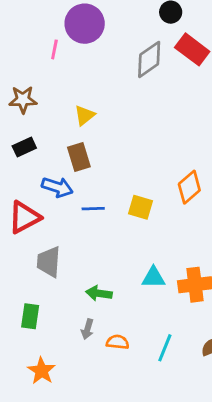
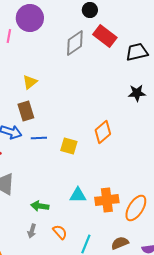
blue line: (93, 209) -> (39, 138), moved
orange semicircle: (118, 342) -> (60, 232), moved, turned 42

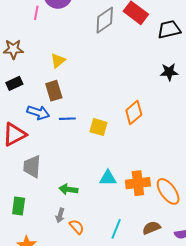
orange ellipse: (136, 208) -> (168, 191), turned -68
orange semicircle: (60, 232) -> (77, 227), moved

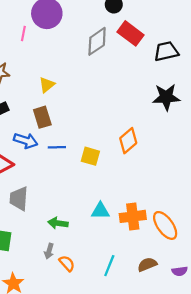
black star: (169, 72) -> (166, 97), size x1.4

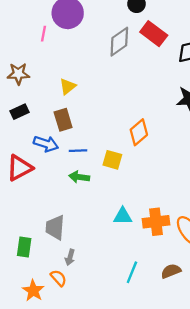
orange diamond: (128, 141) -> (139, 132), moved
gray trapezoid: (19, 199) -> (55, 227), moved
green arrow: (58, 223) -> (79, 177), moved
orange semicircle: (67, 263) -> (58, 278), moved

